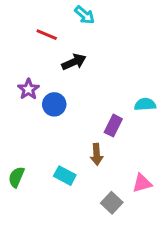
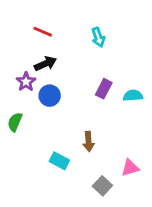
cyan arrow: (85, 15) -> (98, 37), moved, turned 30
black arrow: (74, 62) -> (45, 64), moved
purple rectangle: (113, 126) -> (104, 89), moved
green semicircle: (16, 177) -> (15, 122), moved

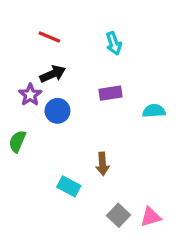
purple rectangle: (104, 89) -> (110, 93), moved, turned 54
pink triangle: (130, 168) -> (151, 217), moved

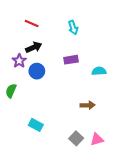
brown arrow: (102, 164) -> (88, 105), moved, turned -88
cyan rectangle: (69, 186) -> (36, 125), moved

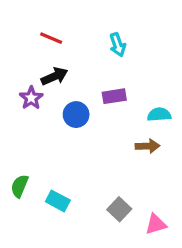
blue circle: (37, 71) -> (76, 115), moved
green semicircle: (11, 91) -> (20, 186), moved
brown arrow: (88, 105) -> (148, 146), moved
gray square: (76, 138) -> (119, 209), moved

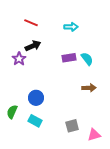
cyan arrow: (118, 45) -> (71, 27), turned -72
blue circle: (76, 115) -> (36, 98), moved
cyan semicircle: (159, 115) -> (87, 59), moved, turned 56
gray square: (119, 209) -> (72, 126), turned 32

